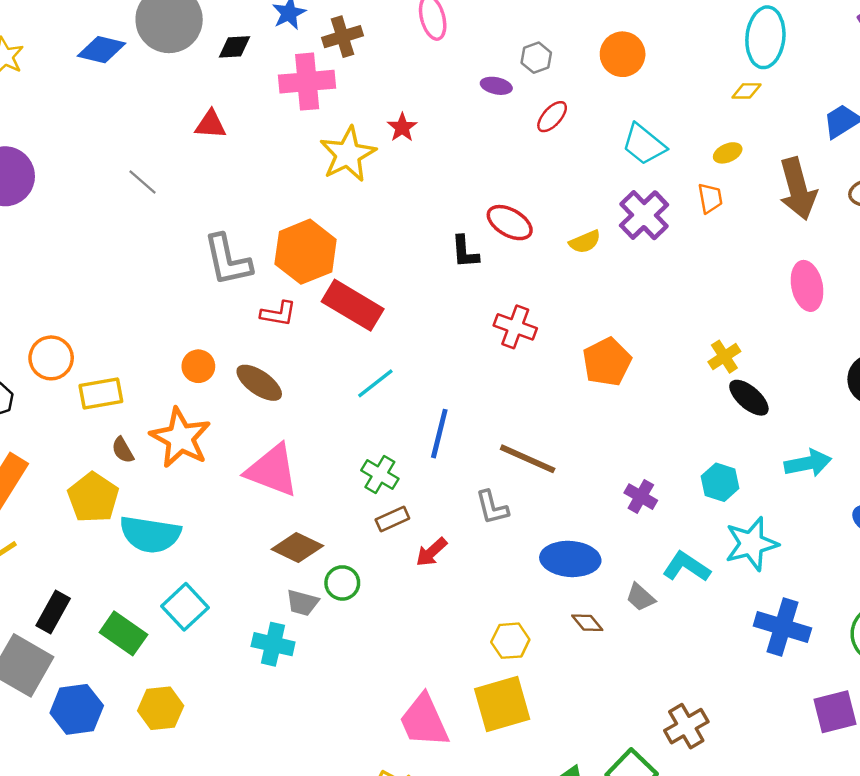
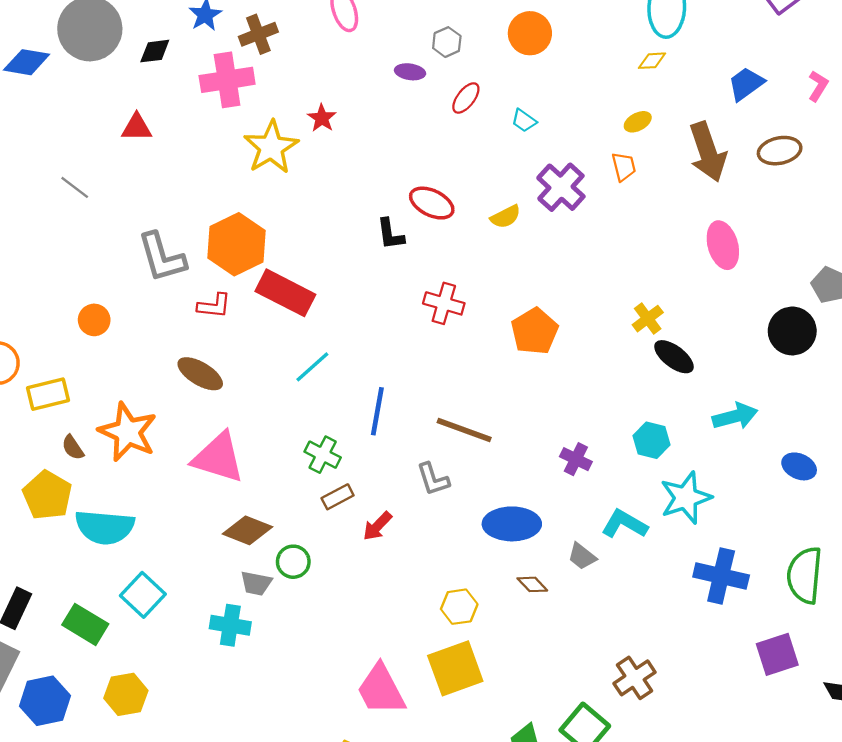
cyan trapezoid: (644, 144) -> (524, 121), moved, size x0.6
orange circle: (198, 366) -> (94, 320), moved

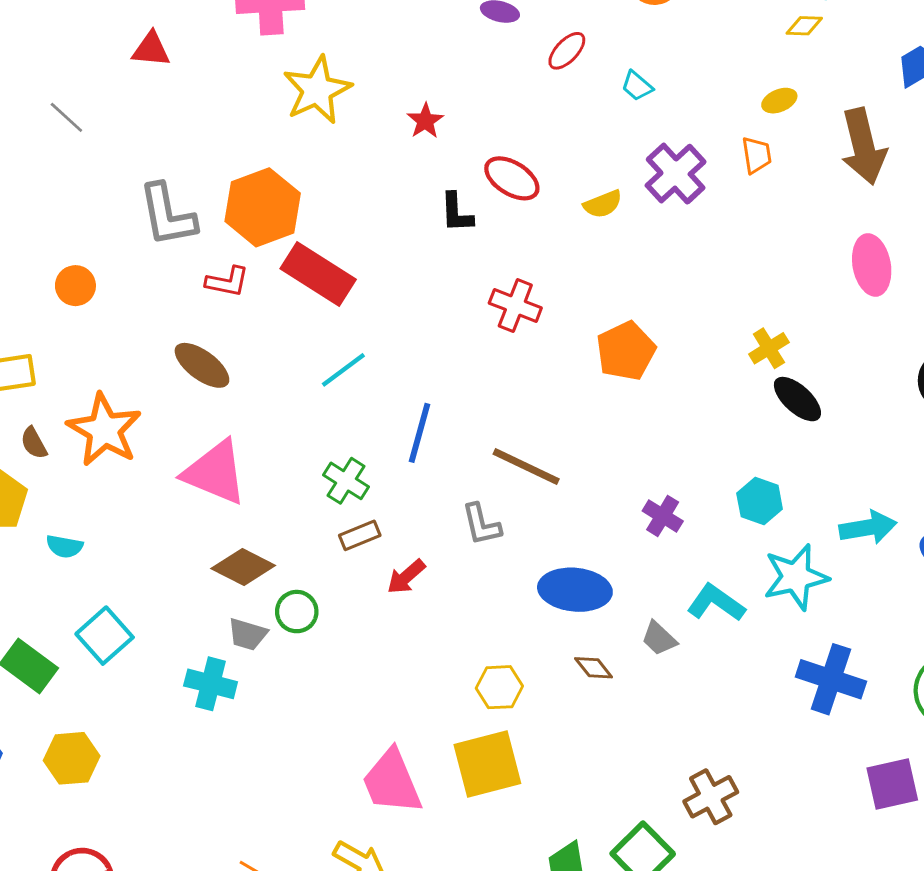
red star: (322, 118) -> (425, 121), moved
cyan arrow: (735, 416) -> (868, 528), moved
cyan semicircle: (105, 527) -> (65, 546), size x0.5

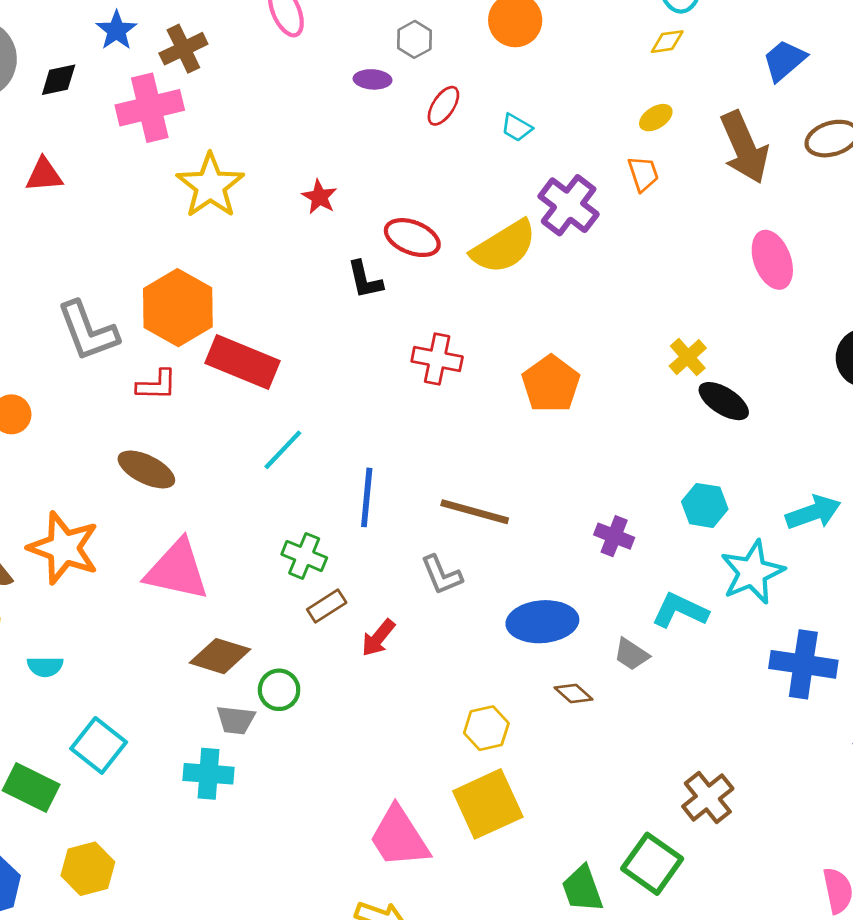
yellow semicircle: (603, 204) -> (504, 247), size x1.8

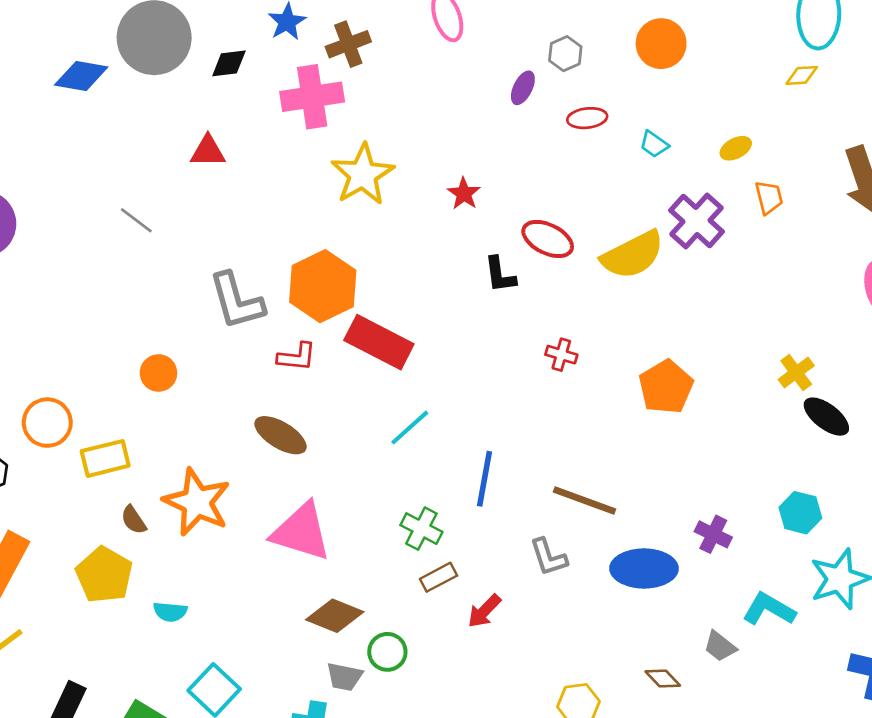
purple ellipse: (373, 79) -> (523, 88), turned -72
red ellipse: (443, 106) -> (587, 118), turned 45
yellow ellipse: (656, 118) -> (736, 148), moved
red cross: (437, 359) -> (561, 355), size x0.7
blue ellipse: (542, 622) -> (644, 568), moved

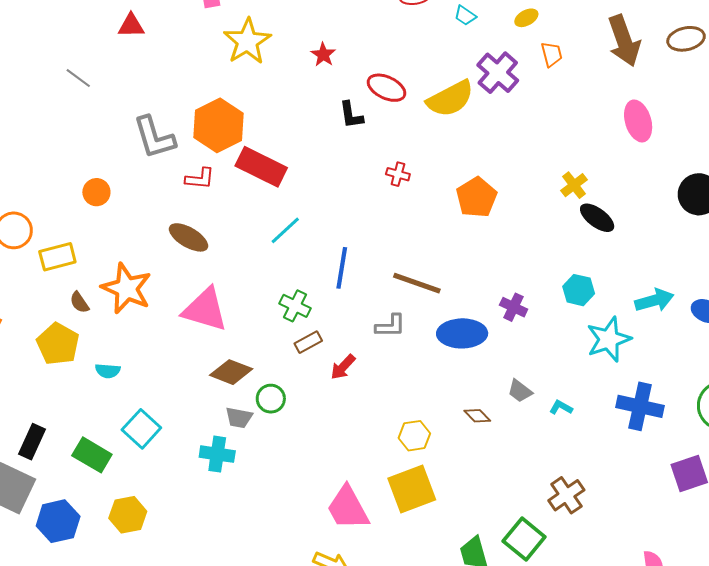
gray L-shape: (549, 557) -> (390, 326), turned -72
cyan L-shape: (769, 609) -> (561, 407), moved, size x0.6

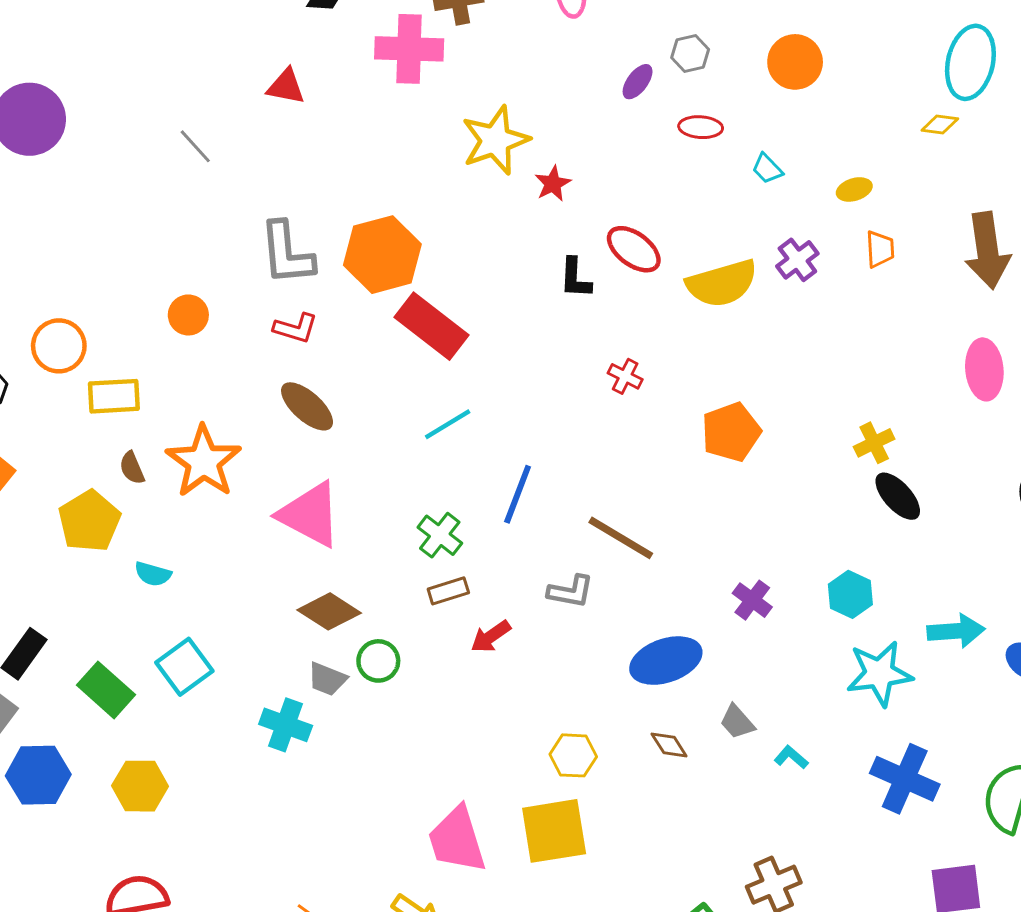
yellow star: (247, 41) -> (495, 140), moved
purple cross: (498, 73) -> (797, 260), size x0.7
red L-shape: (200, 179) -> (296, 328), moved
blue ellipse: (462, 333) -> (666, 661), moved, turned -30

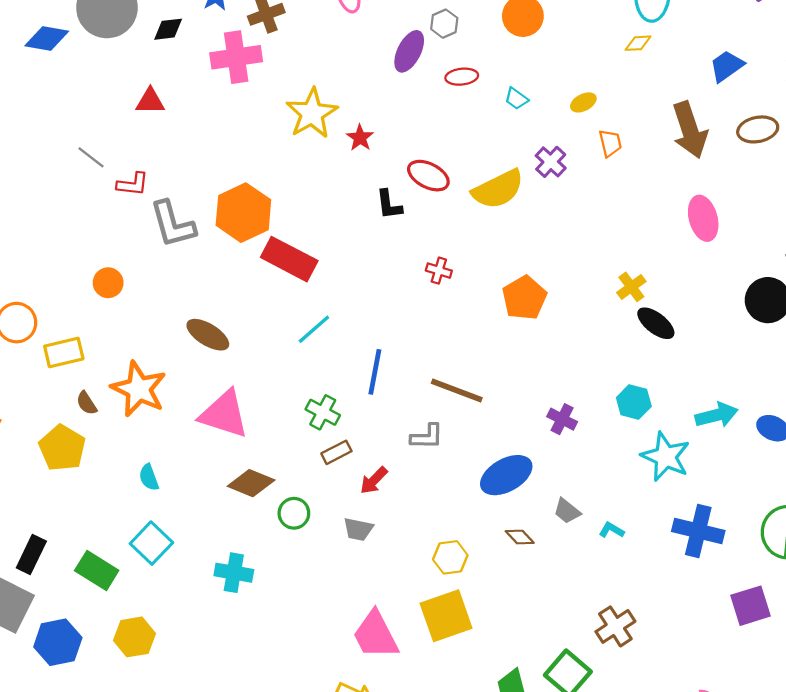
purple ellipse: (638, 82) -> (409, 51), size x1.5
red L-shape: (296, 328) -> (133, 184), moved
cyan semicircle: (153, 574) -> (149, 477), moved, turned 64
cyan star: (879, 674) -> (666, 457), turned -30
gray trapezoid: (327, 679) -> (358, 529), moved

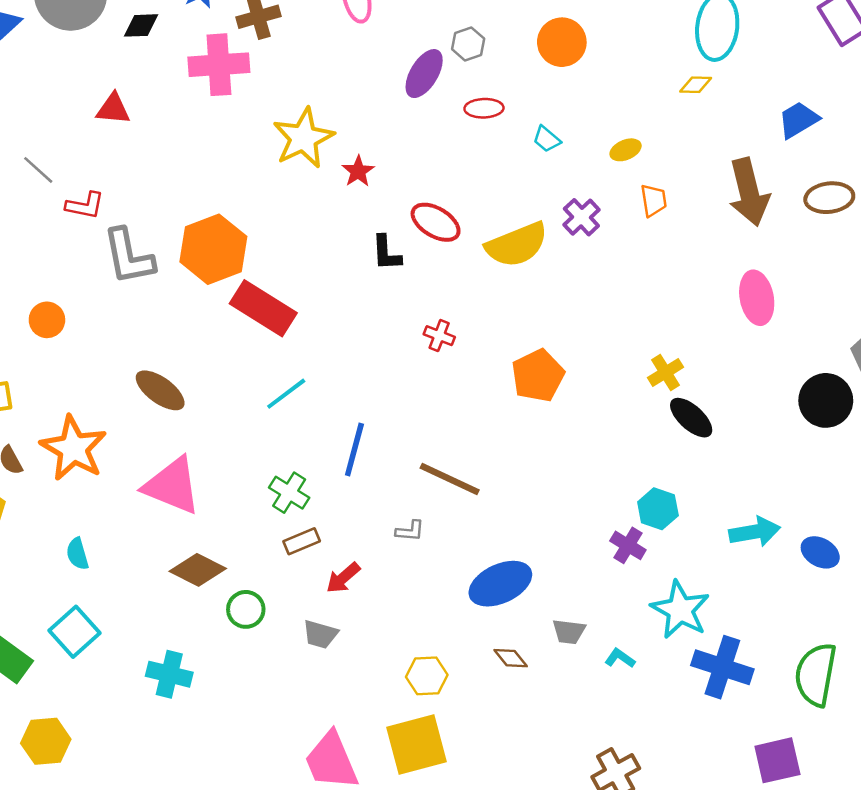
purple cross: (562, 419) -> (628, 545), moved
gray L-shape: (427, 437) -> (410, 531), size x0.7
cyan star: (666, 457) -> (680, 610), moved
gray trapezoid: (567, 511) -> (569, 632), turned -36

